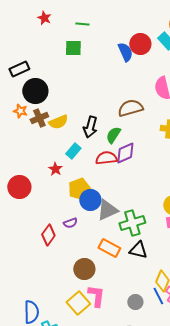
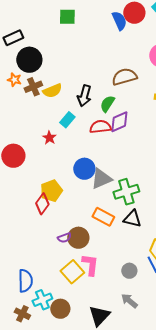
yellow pentagon: (79, 189) -> (51, 191), moved
purple semicircle: (70, 223) -> (64, 238), moved

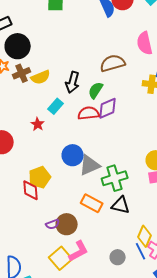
red diamond: (42, 204) -> (31, 190), turned -40
pink L-shape: (90, 265) -> (79, 251), turned 55

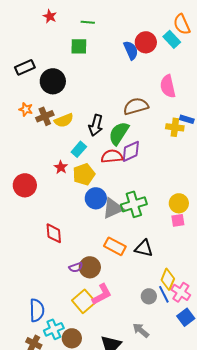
black circle: (18, 46) -> (53, 81), moved
green semicircle: (96, 90) -> (119, 133), size x1.4
yellow pentagon: (40, 177) -> (84, 174), moved
green cross: (115, 178) -> (134, 204), moved
gray circle: (118, 257) -> (149, 296), moved

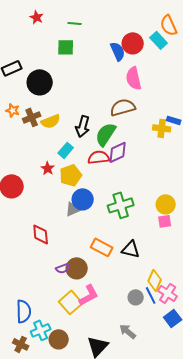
pink semicircle: (168, 86) -> (134, 78), moved
gray triangle: (113, 208) -> (73, 209), moved, size x0.7

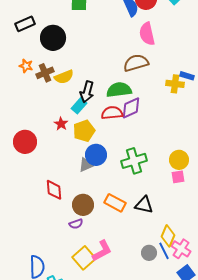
black arrow: (83, 126) -> (87, 92), moved
green semicircle: (106, 134) -> (119, 90), turned 50
brown circle: (77, 268) -> (83, 205), moved

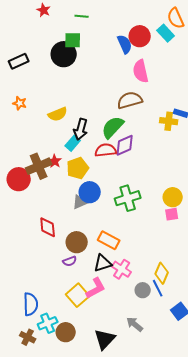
black circle: (53, 38) -> (64, 54), moved
brown cross: (45, 73) -> (39, 166), moved, size x1.4
green semicircle: (119, 90) -> (113, 127), turned -40
black triangle: (144, 205) -> (103, 263), moved, turned -30
pink cross: (181, 249) -> (122, 269), moved

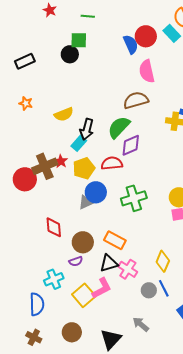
black circle: (64, 54) -> (70, 54), size x0.7
red semicircle: (106, 150) -> (112, 163), moved
yellow diamond: (162, 273) -> (163, 261), moved
cyan cross: (48, 323) -> (54, 279), moved

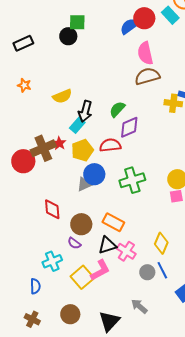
blue semicircle: (131, 44) -> (129, 26), turned -102
brown semicircle: (136, 100) -> (147, 76), moved
green semicircle: (119, 127) -> (117, 109), size x0.7
purple semicircle: (76, 261) -> (74, 243), turned 56
blue semicircle: (37, 304) -> (35, 286), size x0.7

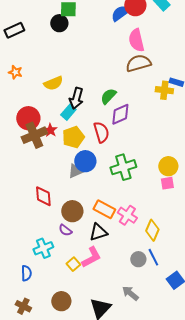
red semicircle: (110, 145) -> (101, 132), turned 80
red circle: (23, 161) -> (28, 118), moved
pink cross: (126, 251) -> (127, 215), moved
yellow square: (82, 277) -> (73, 264), size x0.6

